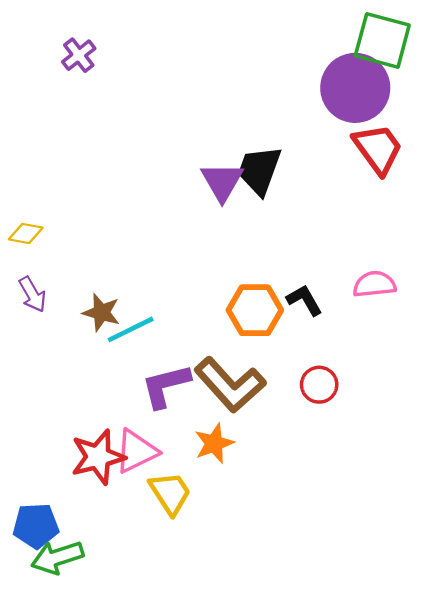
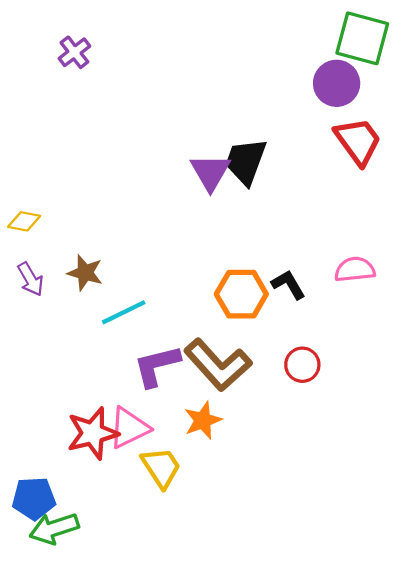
purple circle: (355, 88) -> (337, 83), size x0.7
brown star: (101, 312) -> (85, 273), moved

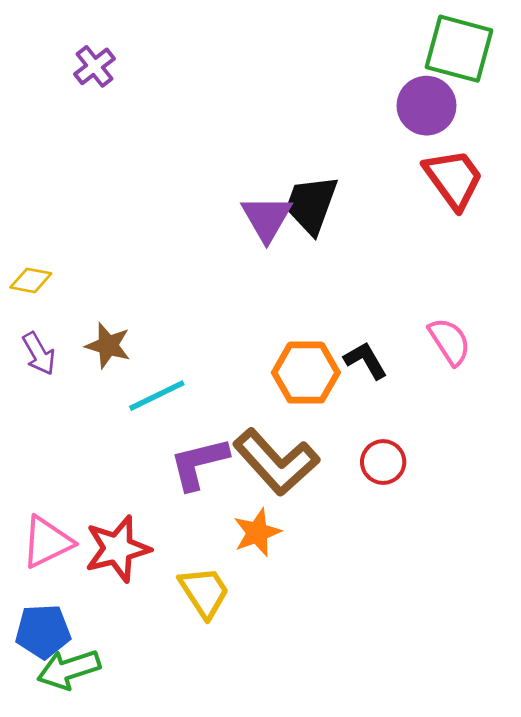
pink semicircle: (355, 269) -> (450, 341), turned 63
pink triangle: (129, 428) -> (47, 542), moved

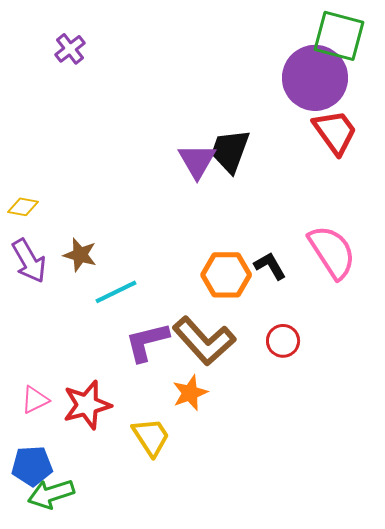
purple circle: (426, 106) -> (315, 78), size x1.5
pink semicircle: (450, 341) -> (332, 252), size x1.5
purple arrow: (39, 354) -> (29, 261), size x1.4
pink triangle: (47, 542) -> (35, 400), size x0.7

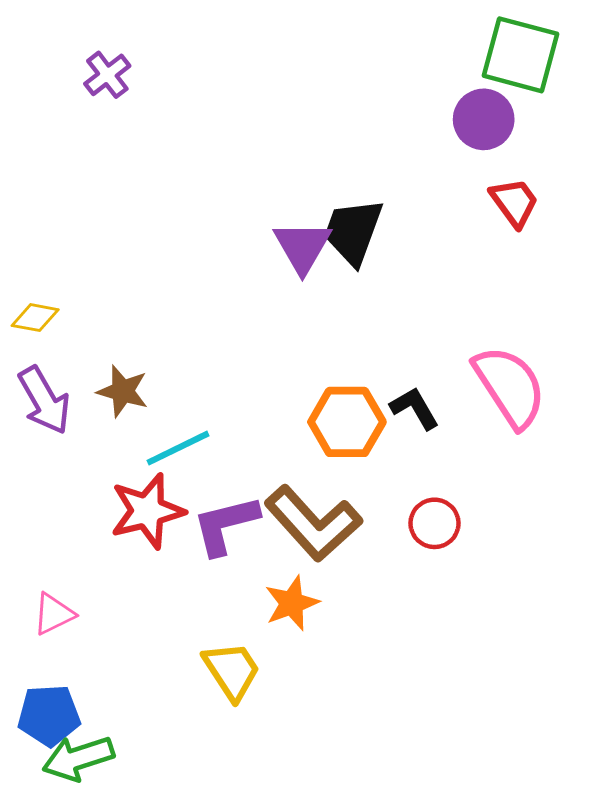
purple circle: (315, 78) -> (484, 119), size x0.6
red trapezoid: (335, 132) -> (514, 202), size x0.7
red star: (87, 405) -> (147, 511), moved

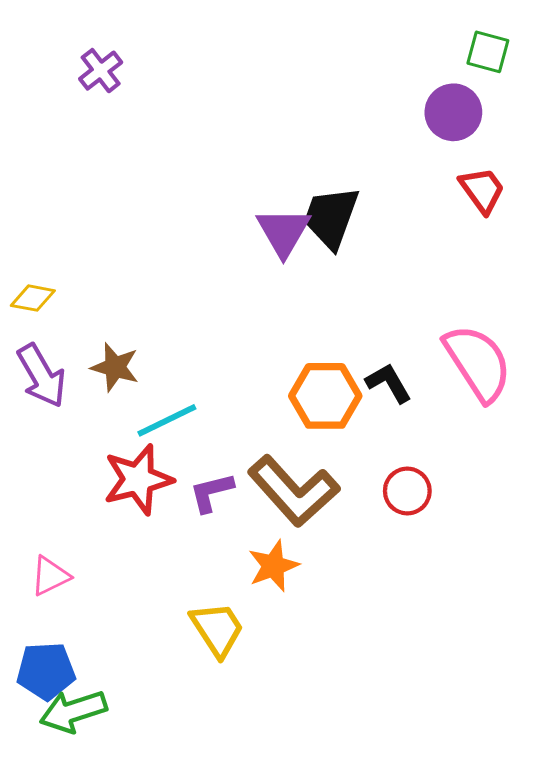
green square: (521, 55) -> (488, 52), size x0.6
purple L-shape: (226, 525) -> (211, 492), size x0.7

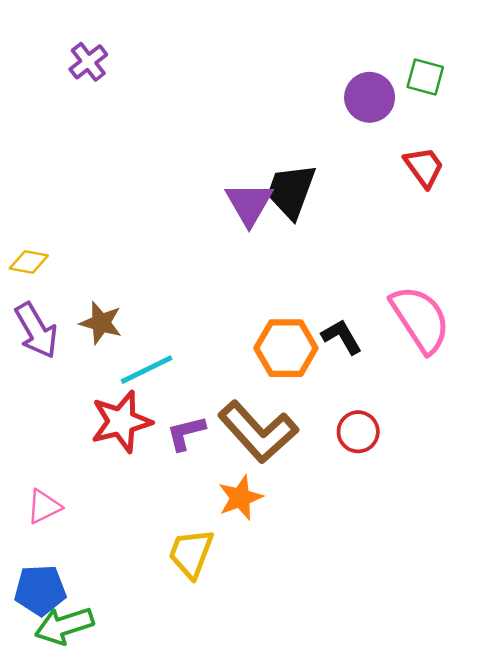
green square: (488, 52) -> (425, 77), moved
purple circle: (453, 112) -> (370, 97), moved
yellow trapezoid: (217, 629) -> (191, 553), turned -126

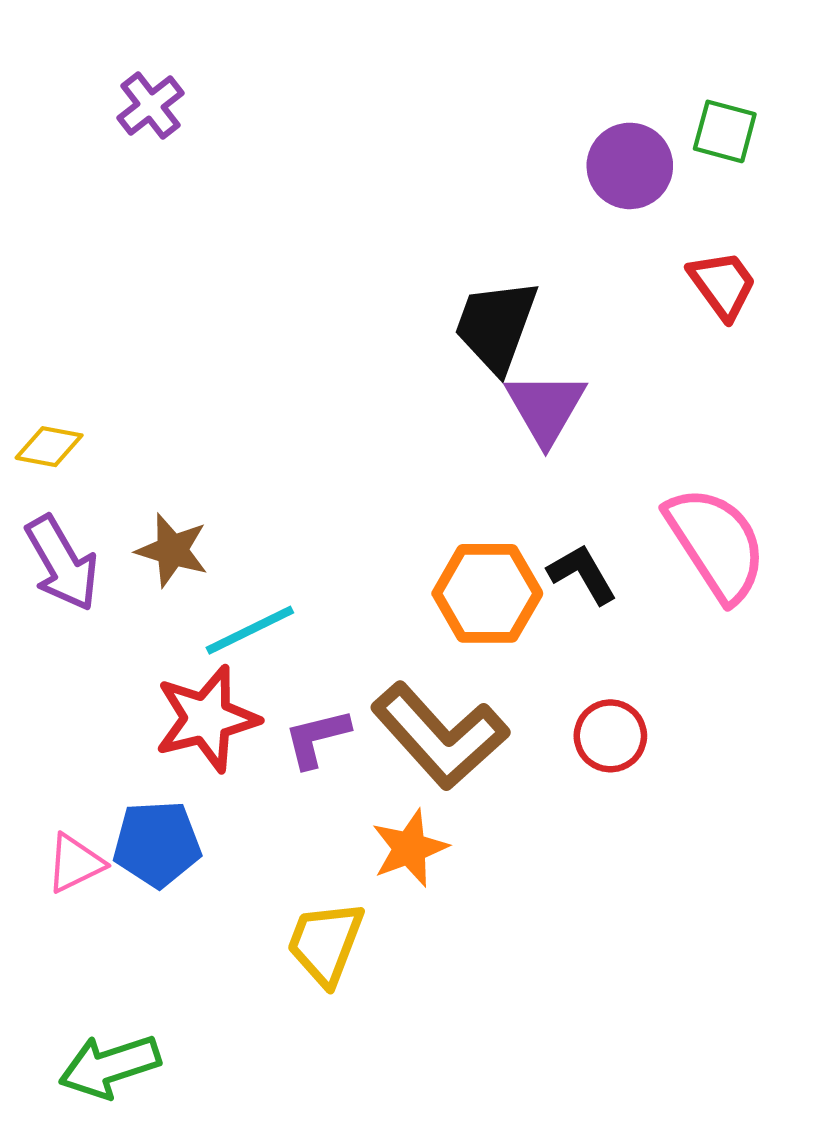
purple triangle: (249, 204) -> (546, 408), moved
blue pentagon: (40, 590) -> (157, 844), moved

